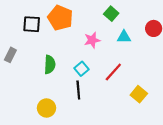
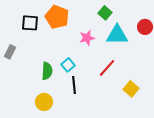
cyan triangle: (124, 37) -> (117, 35), size x1.6
green semicircle: (50, 65) -> (47, 71), moved
cyan square: (82, 69) -> (68, 65), moved

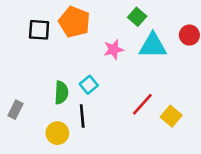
gray rectangle: (10, 52) -> (16, 110), moved
red line: (107, 68) -> (142, 104), moved
black line: (74, 85) -> (82, 116), moved

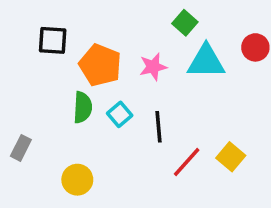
orange pentagon: (74, 22) -> (100, 65), moved
green semicircle: (61, 93) -> (83, 107), moved
red line: (142, 104) -> (187, 162), moved
black line: (82, 116) -> (158, 127), moved

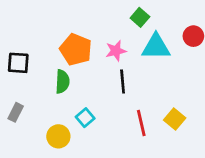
black square: (53, 40) -> (18, 63), moved
cyan square: (120, 114) -> (85, 118), moved
black line: (158, 127) -> (123, 82), moved
red line: (187, 162) -> (141, 123), turned -55

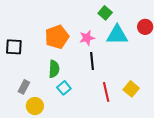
orange pentagon: (76, 49) -> (57, 37), turned 30
green semicircle: (62, 82) -> (54, 69), moved
gray rectangle: (16, 112) -> (24, 87), moved
yellow circle: (58, 136) -> (35, 106), moved

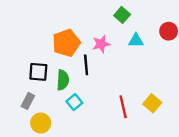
cyan triangle: (117, 35) -> (136, 41), size x0.6
black square: (14, 47) -> (38, 72), moved
black line: (92, 61) -> (86, 65), moved

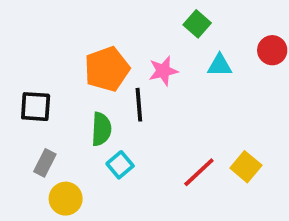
black square: (38, 72) -> (36, 107), moved
red line: (123, 107) -> (199, 172), turned 60

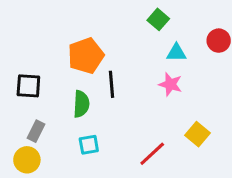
pink star: (163, 71) -> (170, 84), moved, turned 30
cyan square: (120, 165) -> (89, 145), moved, turned 30
red line: (199, 172) -> (152, 154), moved
yellow circle: (66, 199) -> (27, 160), moved

